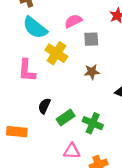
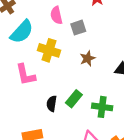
pink semicircle: (73, 21) -> (56, 15), turned -60
cyan semicircle: (35, 28) -> (22, 32), turned -70
green rectangle: (66, 118) -> (74, 99), moved

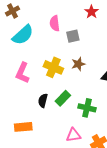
yellow cross: (49, 50) -> (53, 67), moved
pink L-shape: (26, 75) -> (22, 73), turned 30

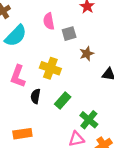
brown star: (78, 64) -> (87, 54), moved
black semicircle: (43, 101) -> (36, 96), moved
green cross: (87, 108) -> (89, 120), moved, turned 30

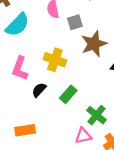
brown star: (87, 54) -> (94, 44), size x1.6
black semicircle: (36, 96) -> (39, 90), turned 32

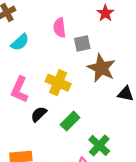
cyan semicircle: (17, 25) -> (20, 42), size x0.7
brown star: (94, 44) -> (101, 68), turned -30

